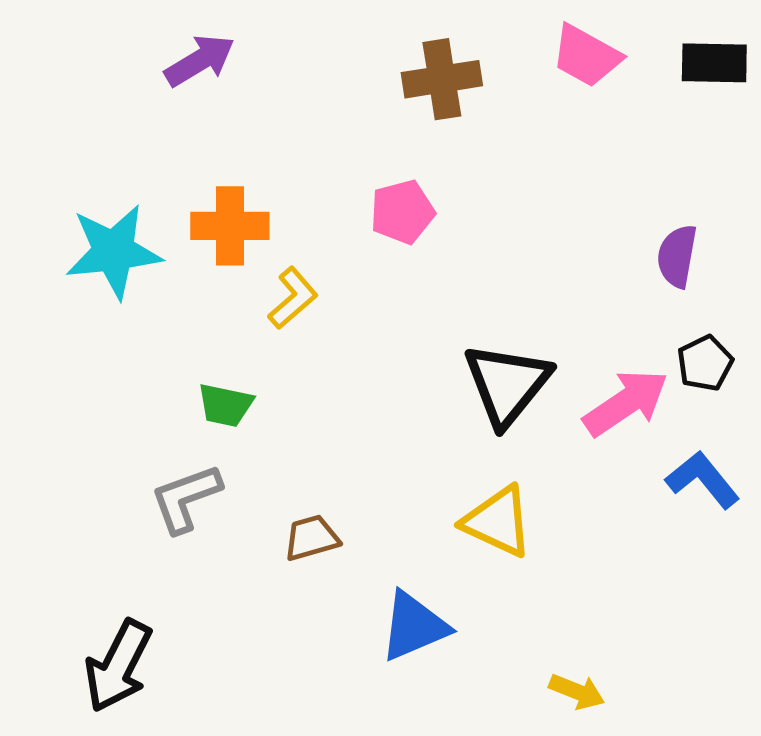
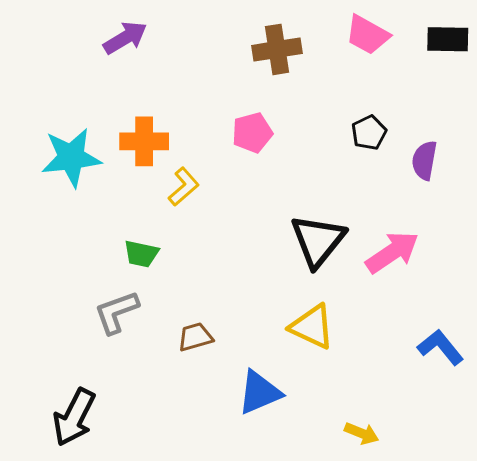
black pentagon: (705, 363) -> (369, 133), moved
blue L-shape: (703, 480) -> (440, 347), moved

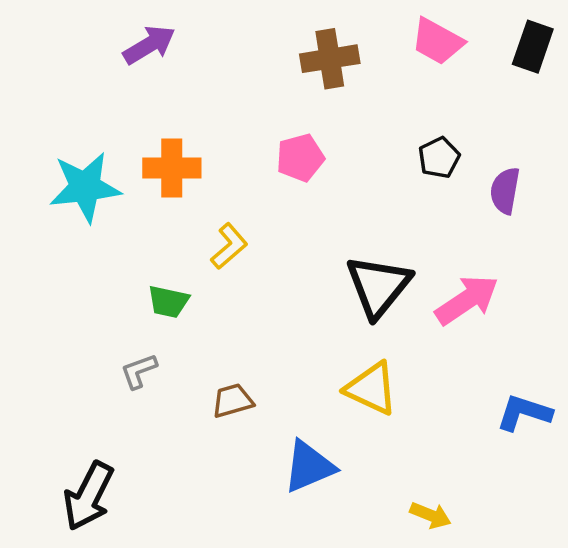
black rectangle: (448, 39) -> (533, 47), turned -72
yellow L-shape: (184, 187) -> (229, 246), moved
gray L-shape: (116, 312) -> (139, 371), size x0.7
blue L-shape: (440, 347) -> (524, 413), turned -33

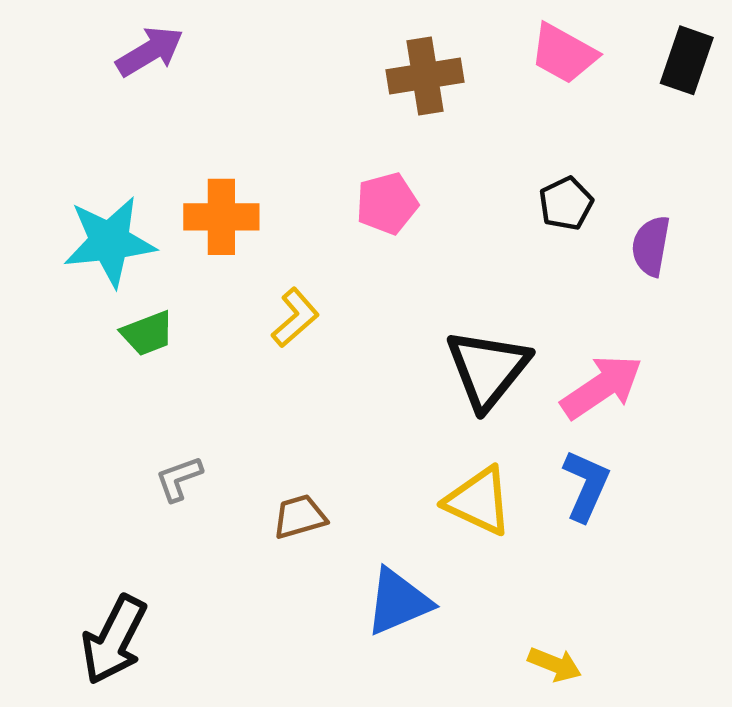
purple arrow: (149, 45) -> (150, 51), moved
green trapezoid: (168, 302) -> (148, 333), moved, turned -33
blue L-shape: (524, 413) -> (586, 485), moved, turned 96

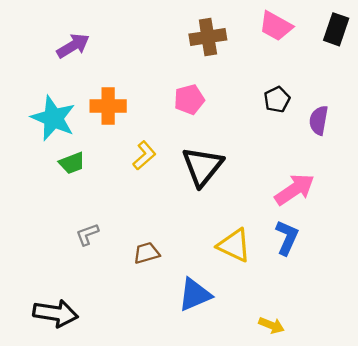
purple arrow: (150, 51) -> (73, 46), moved
cyan star: (110, 242) -> (53, 118), turned 30
black triangle: (488, 369) -> (202, 166), moved
black arrow: (114, 640) -> (56, 313), turned -108

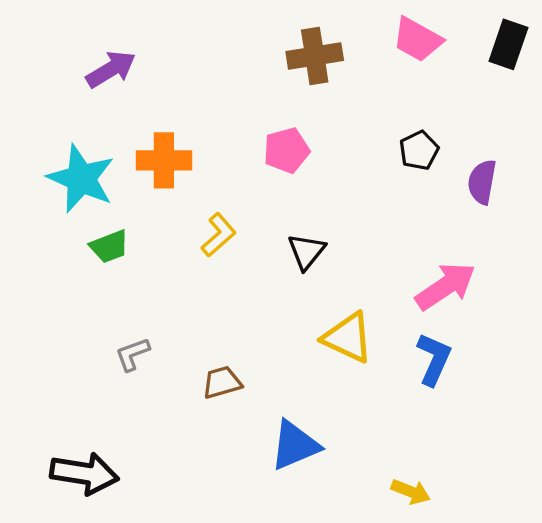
black triangle: (202, 166) -> (306, 251), size x0.6
yellow triangle: (234, 245) -> (348, 338), moved

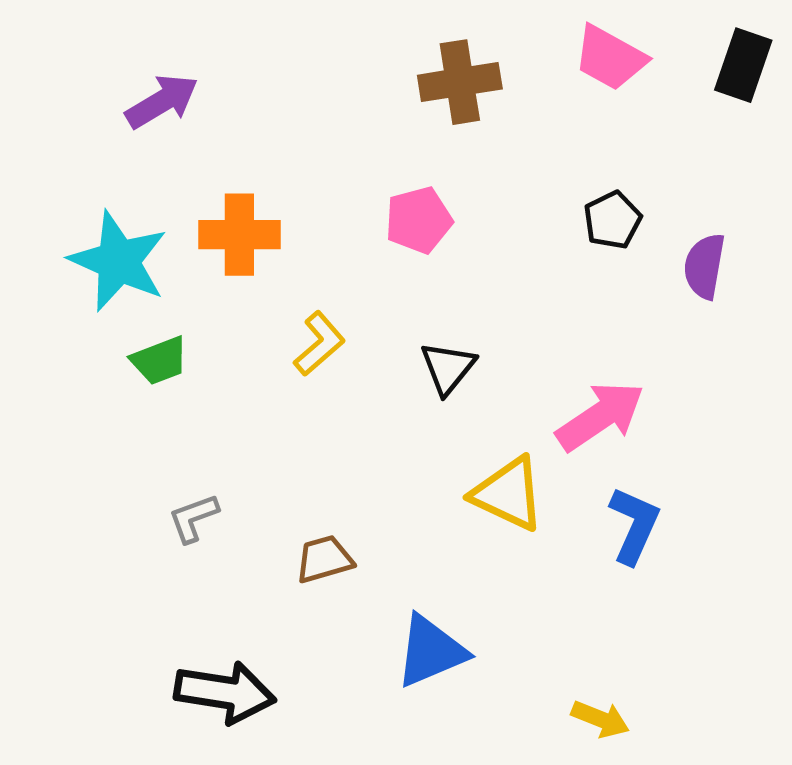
pink arrow: (446, 286) -> (600, 416), moved
black arrow: (84, 473) -> (225, 692), moved

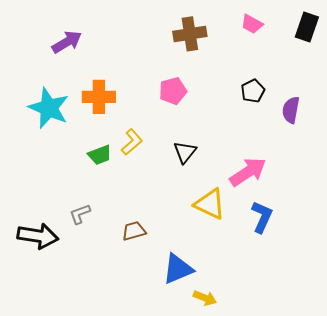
pink trapezoid: (610, 58) -> (252, 24), size x0.7
green trapezoid: (160, 361) -> (100, 155), moved
black arrow: (225, 692) -> (38, 236), moved
yellow arrow: (600, 719) -> (205, 298), moved

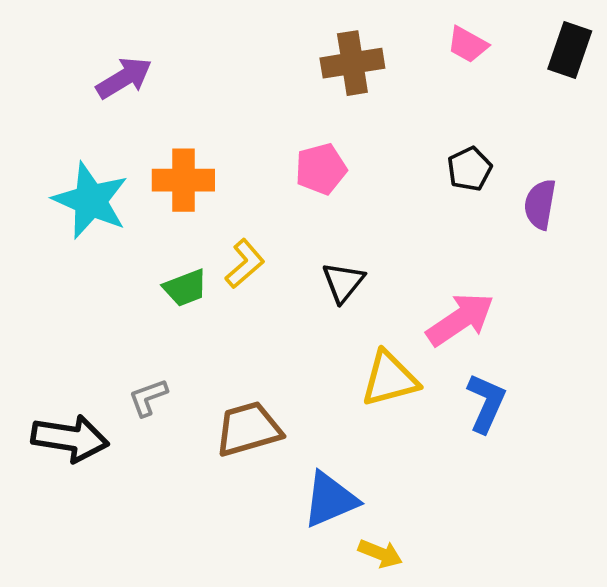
yellow triangle: (210, 204) -> (390, 379), turned -40
brown trapezoid: (134, 231) -> (248, 429), size x1.5

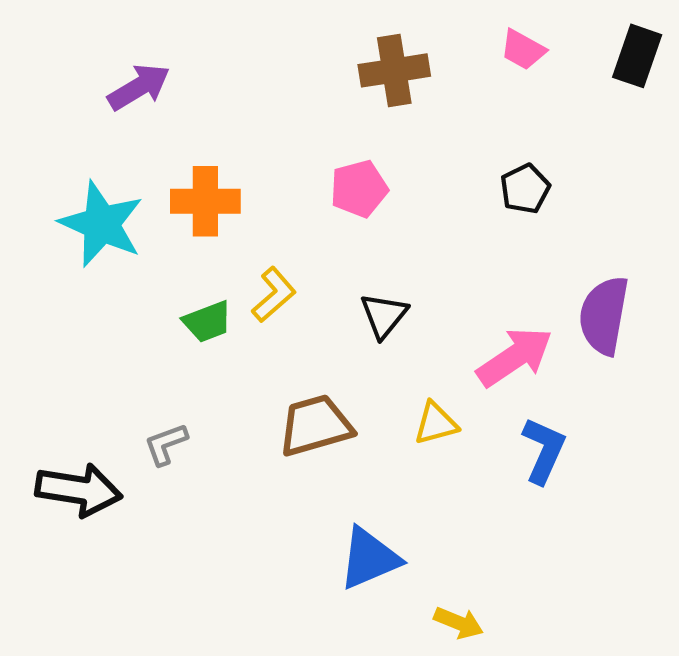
purple semicircle: (540, 204) -> (604, 315), moved, size x1.4
yellow triangle: (390, 379) -> (436, 423), size x0.7
brown trapezoid: (248, 429) -> (315, 425), moved
yellow arrow: (380, 553) -> (459, 623), moved

